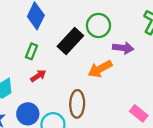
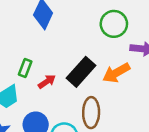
black rectangle: (70, 41) -> (81, 72), moved
green rectangle: (32, 51) -> (25, 68), moved

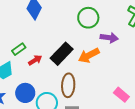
green rectangle: (25, 68) -> (19, 49), turned 32

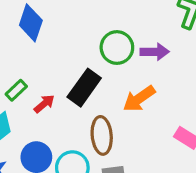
green circle: (88, 18) -> (117, 48), moved
orange arrow: (89, 55) -> (139, 99), moved

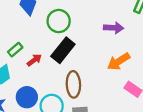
green circle: (117, 48) -> (59, 21), moved
orange arrow: (139, 99) -> (119, 61), moved

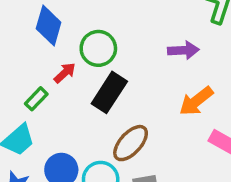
red arrow: (34, 60) -> (65, 73), moved
brown ellipse: (73, 84) -> (131, 143), turned 50

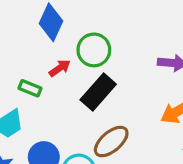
green rectangle: (36, 99) -> (30, 88), turned 60

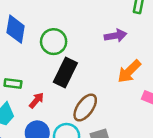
red arrow: (60, 68) -> (37, 100), moved

